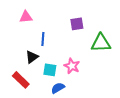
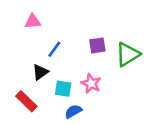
purple square: (77, 24) -> (97, 45), moved
blue line: (43, 39) -> (54, 49), turned 32
green triangle: (101, 43) -> (128, 54), turned -30

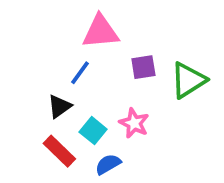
pink triangle: (33, 21) -> (101, 32), moved, size x1.5
cyan square: (63, 89) -> (93, 131), turned 30
red rectangle: (26, 101) -> (59, 151), moved

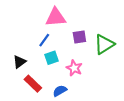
black triangle: (59, 106) -> (19, 62), moved
cyan square: (93, 131) -> (51, 58), moved, turned 32

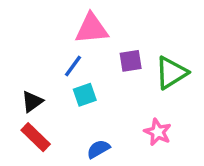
pink star: (74, 68) -> (158, 132), moved
red rectangle: (33, 84) -> (36, 137), moved

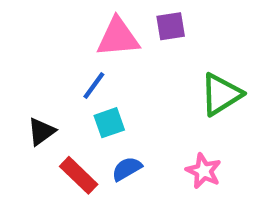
purple square: (131, 61) -> (171, 26), moved
red rectangle: (36, 137) -> (79, 175), moved
blue semicircle: (98, 149) -> (127, 169), moved

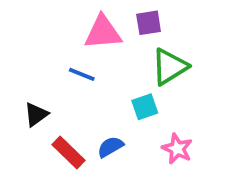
blue line: (94, 85) -> (82, 74), turned 76
green triangle: (221, 94) -> (170, 67), moved
cyan square: (109, 123) -> (145, 107), moved

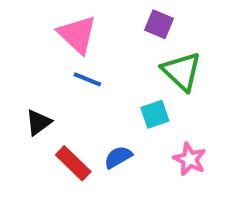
purple square: (149, 23) -> (159, 24), turned 32
pink triangle: (103, 32) -> (77, 35), moved, turned 48
green triangle: (170, 67) -> (181, 71), turned -45

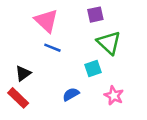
purple square: (159, 24) -> (95, 15), turned -35
red rectangle: (73, 163) -> (18, 98), moved

